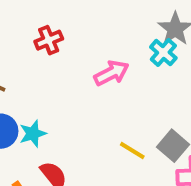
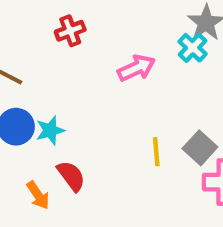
yellow line: (132, 151) -> (156, 152), turned 52

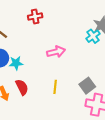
pink arrow: (136, 68) -> (56, 52), moved
yellow line: (156, 152) -> (55, 87), moved

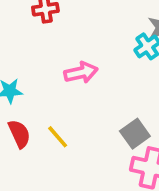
yellow line: (55, 87) -> (58, 137), moved, turned -48

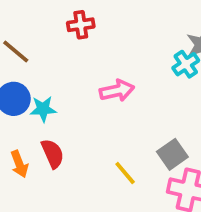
yellow line: (58, 137) -> (125, 173), moved

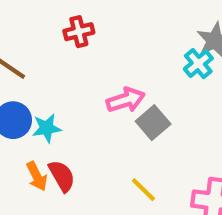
gray square: (172, 154) -> (153, 123), moved
orange arrow: (19, 164) -> (37, 176), moved

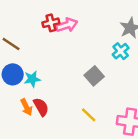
cyan cross: (198, 64) -> (121, 51), moved
pink arrow: (126, 100) -> (67, 25), moved

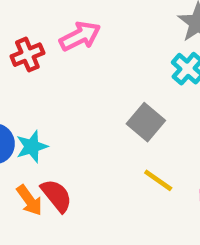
red cross: (51, 23) -> (27, 55), moved
yellow line: (89, 115) -> (158, 180), moved

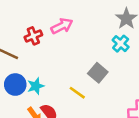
yellow line: (158, 180) -> (77, 93), moved

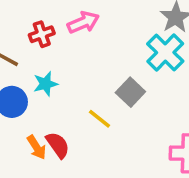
cyan cross: (121, 44) -> (165, 52), size x1.5
cyan star: (36, 86) -> (46, 84), moved

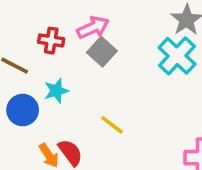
red cross: (42, 34) -> (51, 41), turned 30
gray square: (130, 92) -> (102, 52), moved

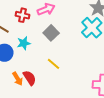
gray square: (102, 52) -> (51, 33), moved

